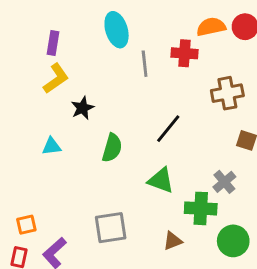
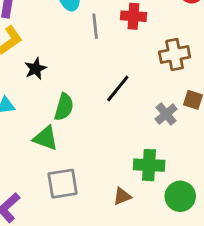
green triangle: (161, 180) -> (45, 138), moved
gray cross: (224, 182) -> (166, 114), moved

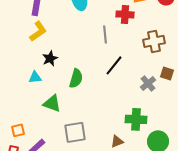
gray line: (95, 26) -> (105, 34), moved
black star: (36, 69) -> (50, 58), moved
green triangle: (45, 138) -> (52, 103), moved

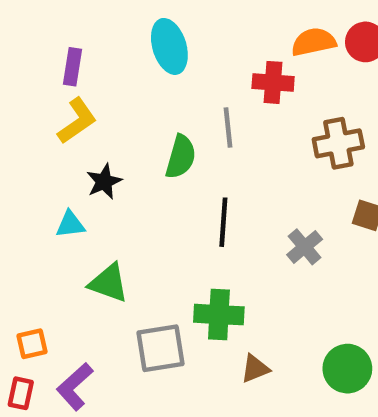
black line: (114, 65) -> (223, 222), moved, turned -35
green semicircle: (76, 78) -> (181, 157), moved
gray cross: (148, 83) -> (305, 247), moved
green cross: (136, 119) -> (219, 315), moved

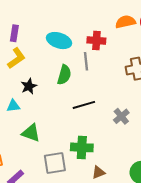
cyan ellipse: (169, 46) -> (59, 41), moved, turned -55
red cross: (273, 82) -> (96, 41), moved
black line: (223, 222) -> (84, 105), turned 70

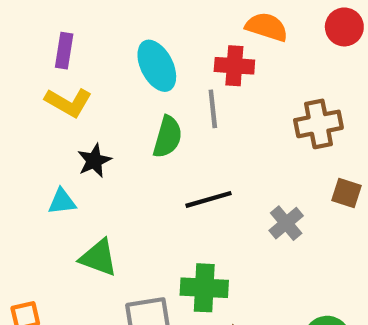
orange semicircle: (125, 22) -> (267, 27), moved, turned 30
cyan ellipse: (59, 41) -> (157, 66), turned 45
yellow L-shape: (16, 58) -> (68, 102), turned 65

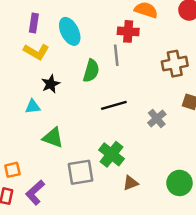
cyan ellipse: (157, 66) -> (70, 31), moved
green cross: (204, 288) -> (111, 154), turned 35

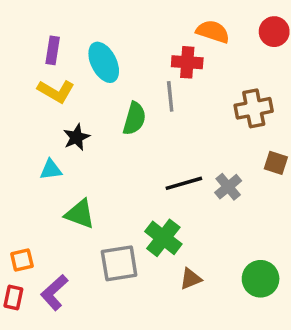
black line: (114, 105) -> (184, 183), moved

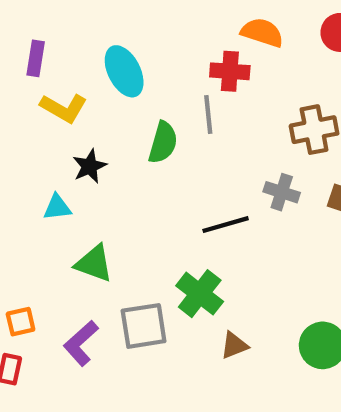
purple rectangle: (53, 50) -> (36, 58), moved
gray cross: (228, 187) -> (282, 192), moved, turned -32
purple L-shape: (54, 292) -> (81, 343), moved

